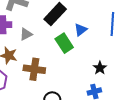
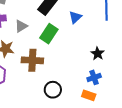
green rectangle: (64, 43) -> (49, 34), moved, turned 72

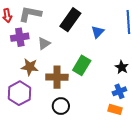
green rectangle: (49, 34) -> (82, 65), moved
black circle: (53, 90) -> (61, 106), moved

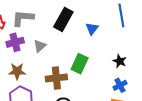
brown star: (30, 67) -> (17, 71), moved

